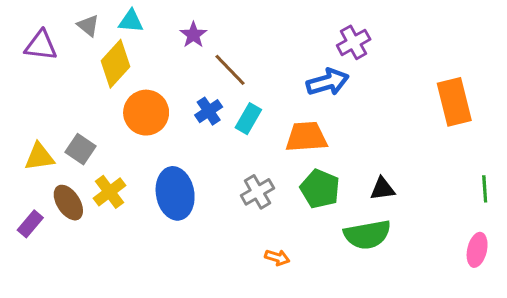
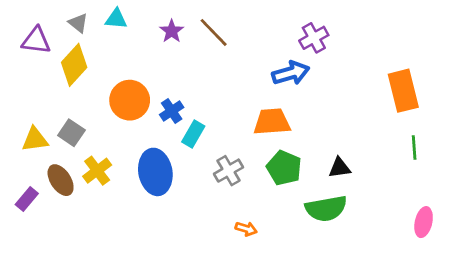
yellow diamond: (116, 64) -> (74, 65), moved
brown line: (230, 70) -> (214, 32), moved
blue cross: (209, 111) -> (172, 111), moved
cyan rectangle: (248, 119) -> (193, 134), moved
green line: (485, 189) -> (414, 148), moved

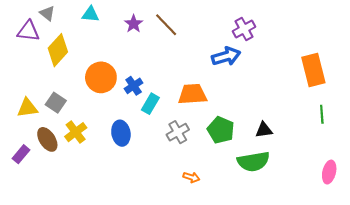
gray triangle: (78, 23) -> (47, 13), moved
orange trapezoid: (272, 122) -> (192, 94), moved
blue ellipse: (155, 172) -> (121, 133), size x0.7

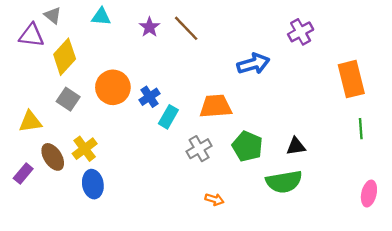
purple cross: (244, 29) -> (301, 32), moved
gray square: (56, 103) -> (68, 99), moved
blue ellipse: (121, 133) -> (93, 184), moved

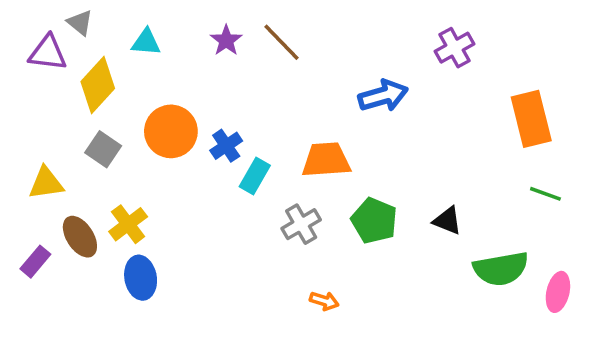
cyan triangle: (101, 17) -> (146, 42), moved
green line: (361, 129) -> (545, 194), turned -66
black triangle: (296, 146) -> (447, 221), turned 30
green semicircle: (284, 182) -> (501, 269), moved

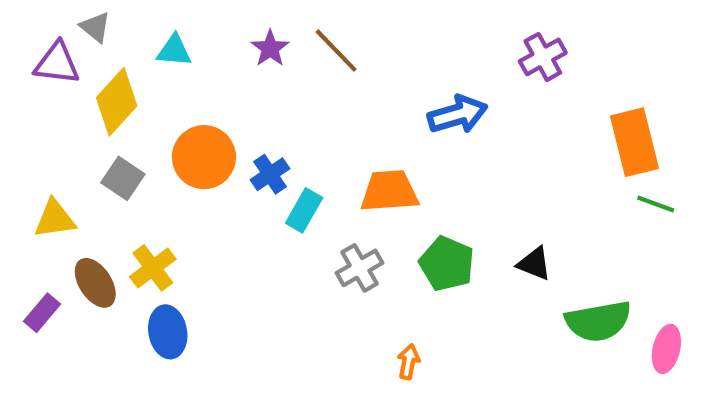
green line: (545, 194) -> (656, 204), moved
orange arrow: (324, 301) -> (409, 362), moved, turned -96

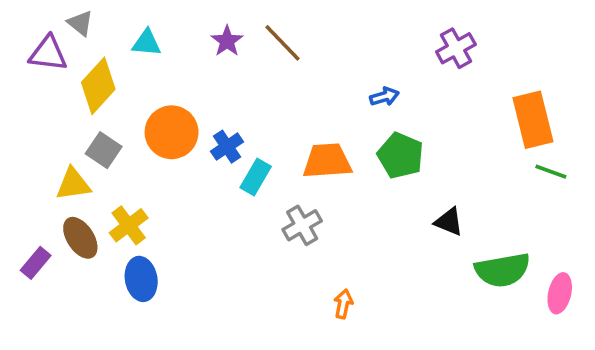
blue arrow: (458, 114) -> (384, 97), size x0.6
yellow triangle: (55, 219) -> (73, 184), moved
green pentagon: (447, 264) -> (401, 156), moved

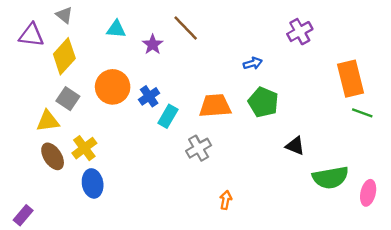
gray triangle: (80, 23) -> (64, 15), moved
purple star: (227, 41) -> (153, 44), moved
cyan triangle: (147, 43) -> (116, 29), moved
purple rectangle: (36, 263) -> (23, 215), moved

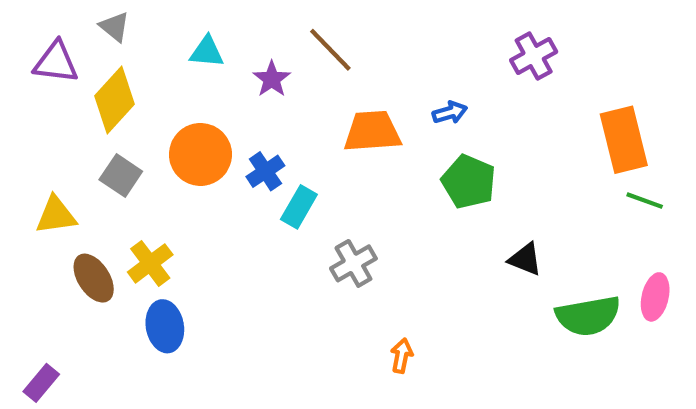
orange trapezoid: (215, 106) -> (372, 131), moved
yellow triangle: (48, 121) -> (56, 215), moved
pink ellipse: (368, 193) -> (655, 297), moved

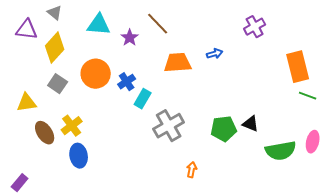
cyan triangle: (207, 52) -> (99, 25), size x1.4
green pentagon: (469, 182) -> (224, 129), moved, turned -30
gray cross: (353, 263) -> (169, 126), size x1.4

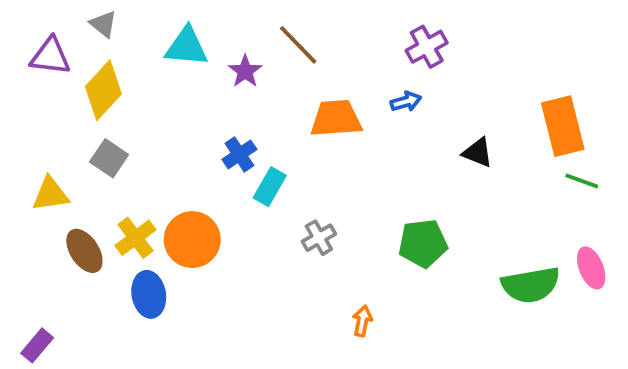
purple cross: (255, 27) -> (427, 47), moved
orange circle: (96, 74) -> (192, 240), moved
black triangle: (251, 124) -> (478, 153), moved
gray cross: (169, 126) -> (319, 238), size x0.6
pink ellipse: (313, 142) -> (591, 268), turned -35

